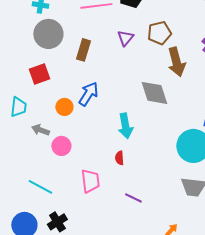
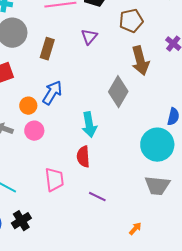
brown pentagon: (159, 33) -> (131, 21), moved
gray diamond: (154, 93) -> (118, 92), turned 48
pink circle: (61, 146) -> (34, 131), moved
red semicircle: (119, 158) -> (83, 157), size x1.5

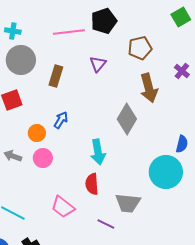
blue arrow: (52, 93) -> (61, 120), size x0.7
pink trapezoid: (54, 180) -> (63, 207), turned 135
gray trapezoid: (157, 186) -> (128, 203), moved

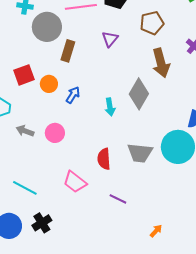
gray circle: (21, 60) -> (47, 27), moved
orange circle: (37, 133) -> (49, 84), moved
cyan arrow: (98, 152) -> (110, 107), moved, size x0.7
gray trapezoid: (128, 203) -> (140, 153), moved

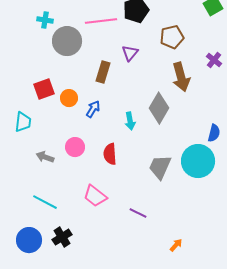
brown rectangle: (68, 51) -> (103, 72), moved
gray arrow: (25, 131) -> (45, 157), moved
gray trapezoid: (140, 153) -> (160, 167), turned 108
red semicircle: (104, 159) -> (110, 154), moved

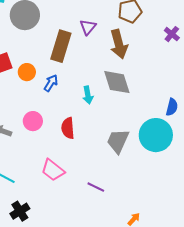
brown rectangle: (103, 72) -> (61, 46), size x1.4
brown arrow: (181, 77) -> (119, 44), moved
gray diamond: (159, 108) -> (117, 82), turned -48

